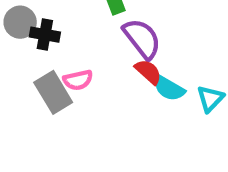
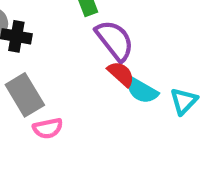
pink semicircle: (78, 80) -> (48, 128), moved

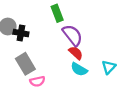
cyan semicircle: (142, 91) -> (79, 69), moved

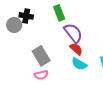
black cross: (21, 33) -> (26, 16), moved
gray rectangle: (25, 64) -> (41, 56), moved

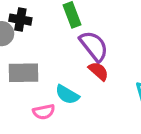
gray rectangle: (41, 56) -> (24, 73), moved, turned -60
cyan semicircle: (79, 64) -> (67, 95), moved

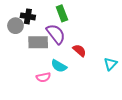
purple semicircle: (94, 46) -> (56, 34), moved
gray rectangle: (24, 73) -> (38, 42), moved

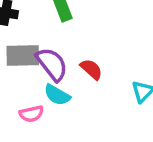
purple semicircle: (56, 34) -> (52, 64), moved

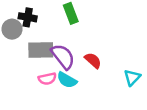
pink semicircle: (31, 114) -> (47, 79), moved

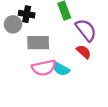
purple semicircle: (63, 57) -> (86, 30), moved
pink semicircle: (47, 79) -> (44, 68), size x1.5

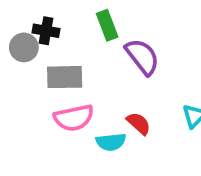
red semicircle: (84, 52) -> (139, 123), moved
cyan semicircle: (61, 69) -> (111, 142), moved, turned -36

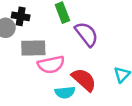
pink semicircle: (74, 118) -> (51, 65), moved
red semicircle: (139, 123) -> (84, 80), size x1.5

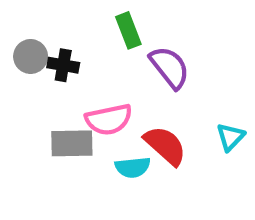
black cross: (21, 16) -> (63, 65), moved
gray rectangle: (33, 48) -> (72, 143), moved

